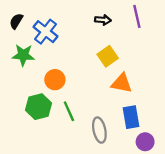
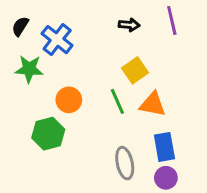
green line: (69, 111) -> (117, 101), moved
purple circle: (145, 142) -> (166, 178), moved

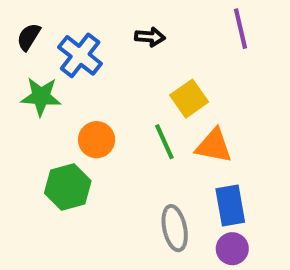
black arrow: (129, 25) -> (150, 37), moved

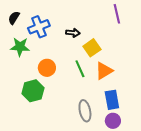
black arrow: (150, 37) -> (73, 33), moved
blue cross: (80, 55) -> (39, 27), turned 30
orange triangle: (214, 146) -> (104, 71), turned -42

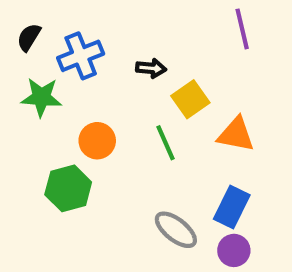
orange triangle: (104, 71) -> (236, 135), moved, turned 42
blue rectangle: (112, 100) -> (232, 207), turned 36
gray ellipse: (85, 111) -> (176, 230), turned -40

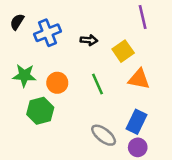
green star: (41, 97) -> (24, 75), moved
yellow square: (190, 99) -> (123, 51), moved

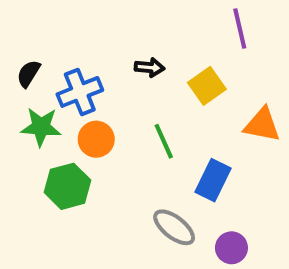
black semicircle: (17, 22) -> (29, 74), moved
blue cross: (48, 33) -> (80, 92), moved
orange triangle: (139, 79) -> (262, 125), moved
blue rectangle: (136, 122) -> (213, 180), moved

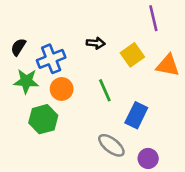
orange triangle: (262, 125) -> (168, 65), moved

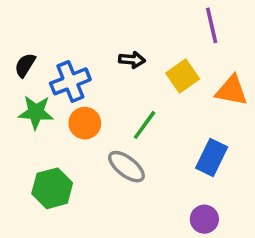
green line: (105, 90) -> (145, 125), turned 60
blue rectangle: (136, 115) -> (212, 158), moved
green hexagon: (43, 119) -> (52, 188), moved
gray ellipse: (111, 145) -> (126, 167), moved

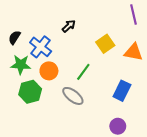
purple line: (212, 25) -> (133, 15), moved
black arrow: (132, 60) -> (69, 26), moved, turned -48
blue cross: (70, 81) -> (41, 47), turned -30
green hexagon: (52, 188) -> (30, 92), moved

